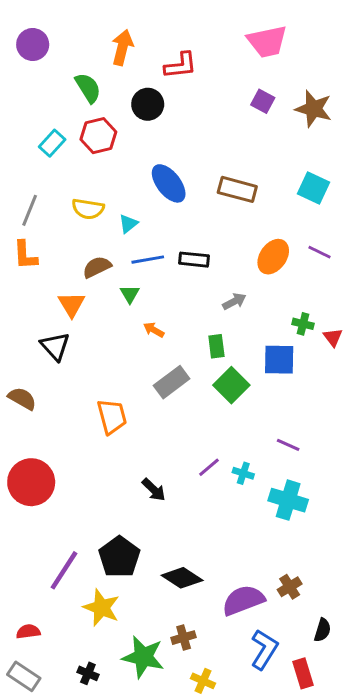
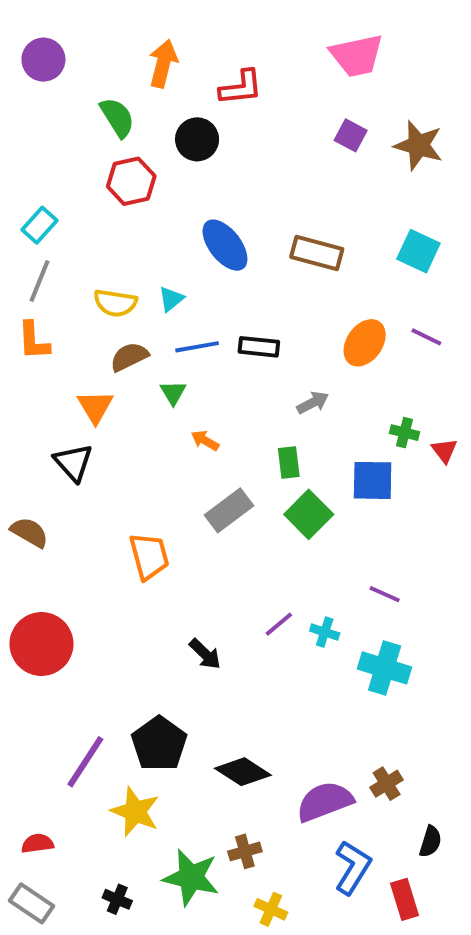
cyan rectangle: (52, 143) -> (39, 225), moved
yellow semicircle: (88, 209) -> (115, 303), moved

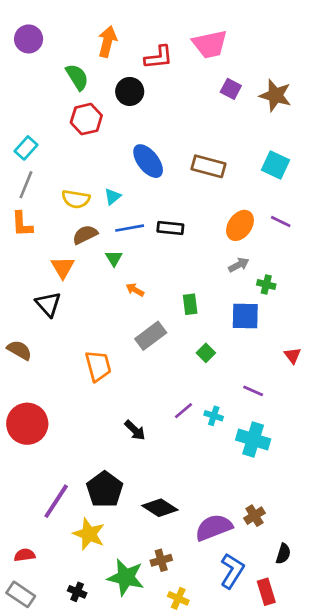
pink trapezoid: (357, 56) -> (210, 44), moved
gray arrow: (313, 403) -> (239, 265), moved
red triangle: (444, 451) -> (293, 355), moved
green square: (309, 514) -> (206, 353), moved, size x0.6

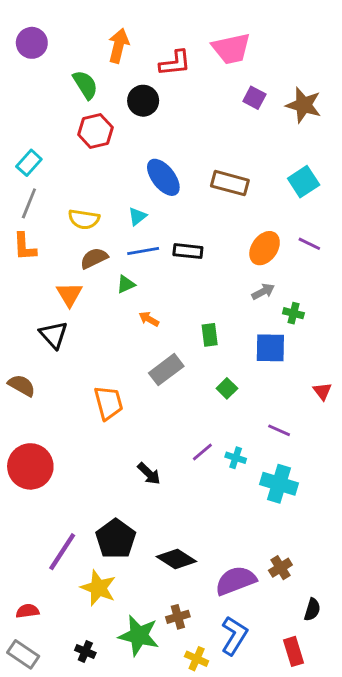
cyan square: (275, 165) -> (304, 182), turned 32
cyan triangle: (113, 197) -> (137, 216), moved
green triangle: (114, 258) -> (126, 284), turned 36
blue L-shape: (232, 571) -> (234, 636), moved

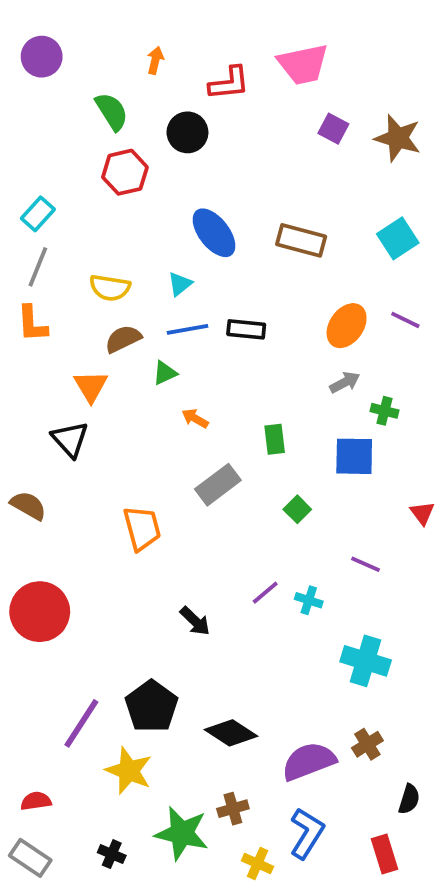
orange arrow: (119, 46) -> (155, 60), size x0.6
cyan cross: (279, 484) -> (366, 661), moved

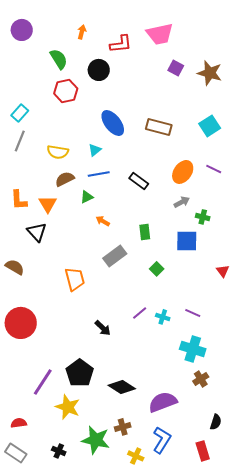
orange L-shape: (32, 324) -> (19, 200), moved
black rectangle: (246, 329) -> (139, 181), moved, turned 30
purple line: (366, 564) -> (193, 313), moved
brown cross: (367, 744) -> (201, 379), moved

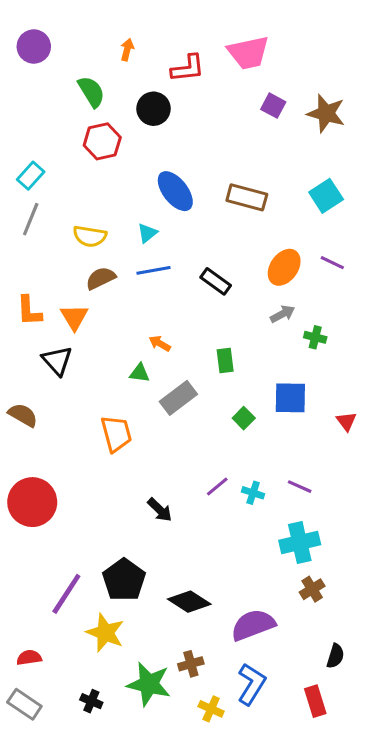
green triangle: (87, 197) -> (140, 373), moved, turned 32
blue square: (187, 241) -> (290, 398), moved
cyan cross: (193, 349) -> (300, 543), turned -30

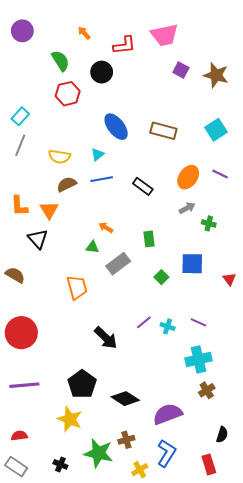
orange arrow: (127, 50) -> (84, 33), turned -56
black arrow: (160, 510) -> (106, 338), size x1.4
purple line: (66, 594) -> (24, 385), moved, turned 52
yellow cross: (211, 709) -> (140, 470), turned 35

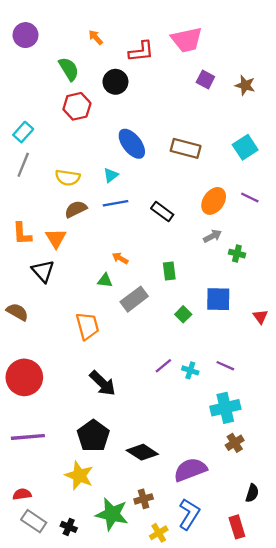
brown star: (216, 75) -> (245, 85), size x0.7
black arrow: (106, 338) -> (103, 383), moved
gray rectangle: (16, 467) -> (34, 521), moved

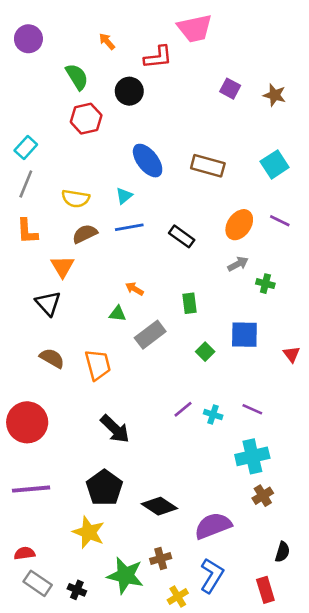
pink trapezoid: (187, 40) -> (195, 28), moved
orange L-shape: (22, 234) -> (27, 231), moved
brown semicircle: (17, 312) -> (52, 358), moved

